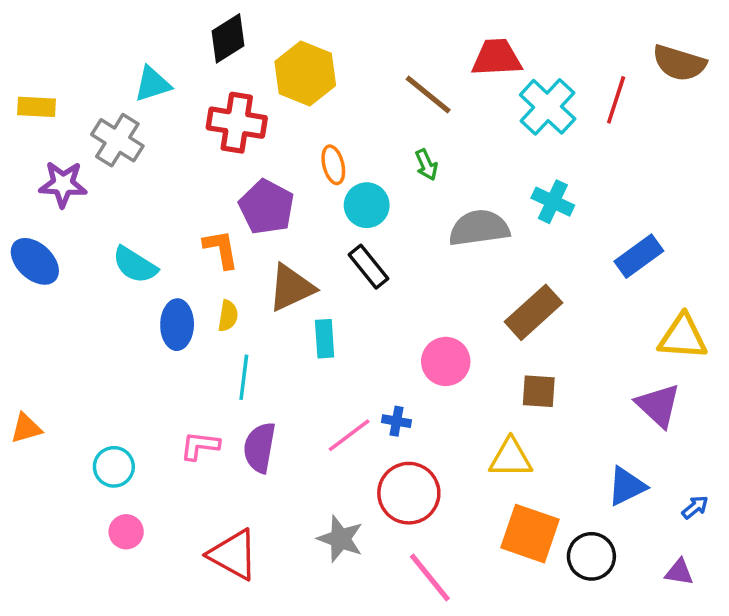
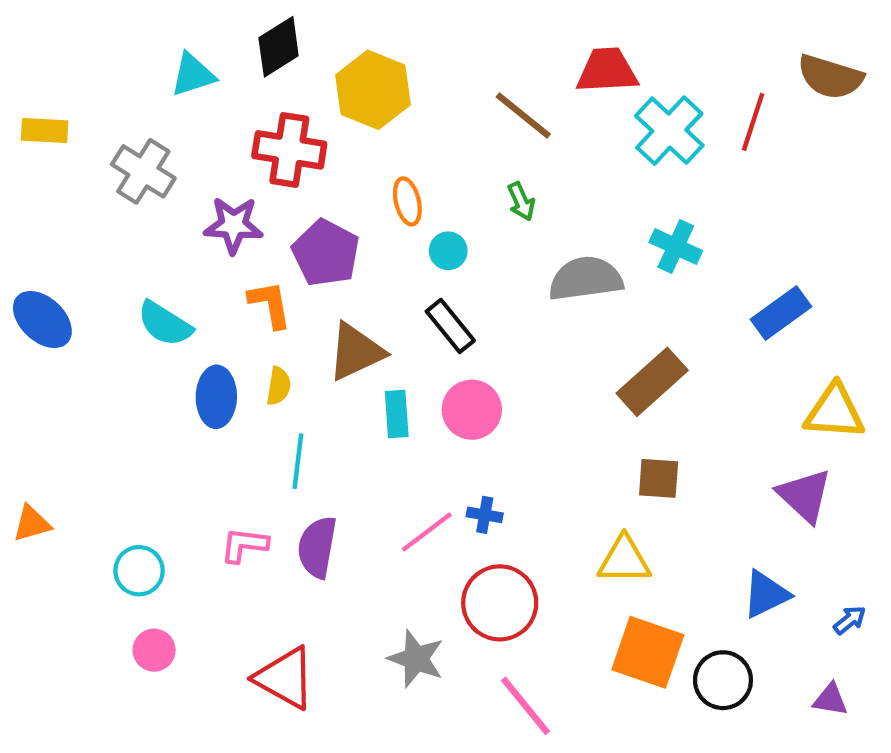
cyan triangle: (152, 84) -> (193, 75), moved
purple star: (63, 184) -> (233, 225), moved
cyan circle: (367, 205) -> (448, 251), size x0.7
pink circle: (446, 361) -> (472, 410), moved

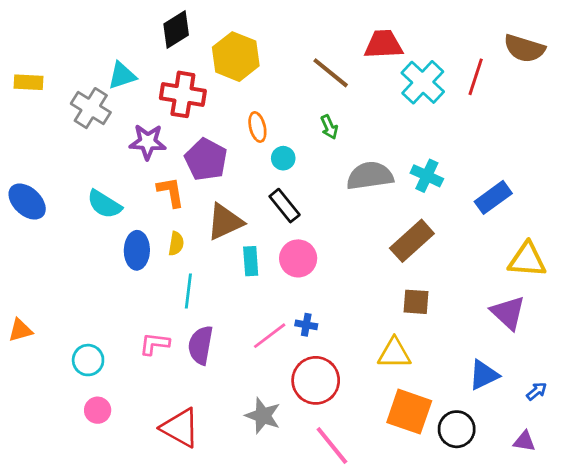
cyan triangle: (193, 75) -> (122, 76), moved
cyan cross: (676, 247) -> (427, 176), moved

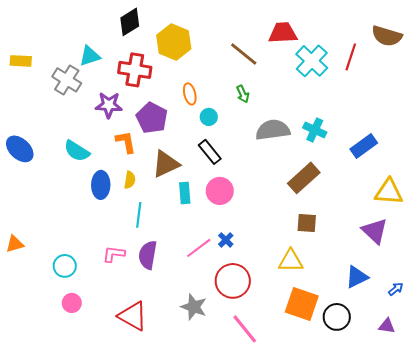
blue cross: (306, 325) -> (226, 240), turned 35

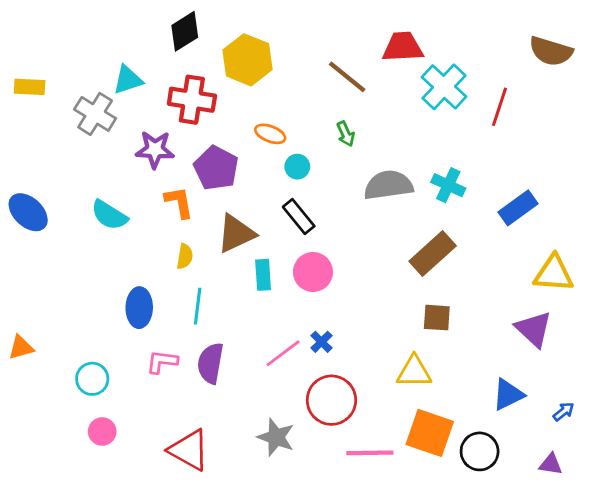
red line: (351, 57) -> (500, 107), moved
orange ellipse: (190, 94) -> (270, 134), turned -55
blue ellipse: (101, 185) -> (139, 308), moved
pink line: (245, 329) -> (370, 453), moved, turned -52

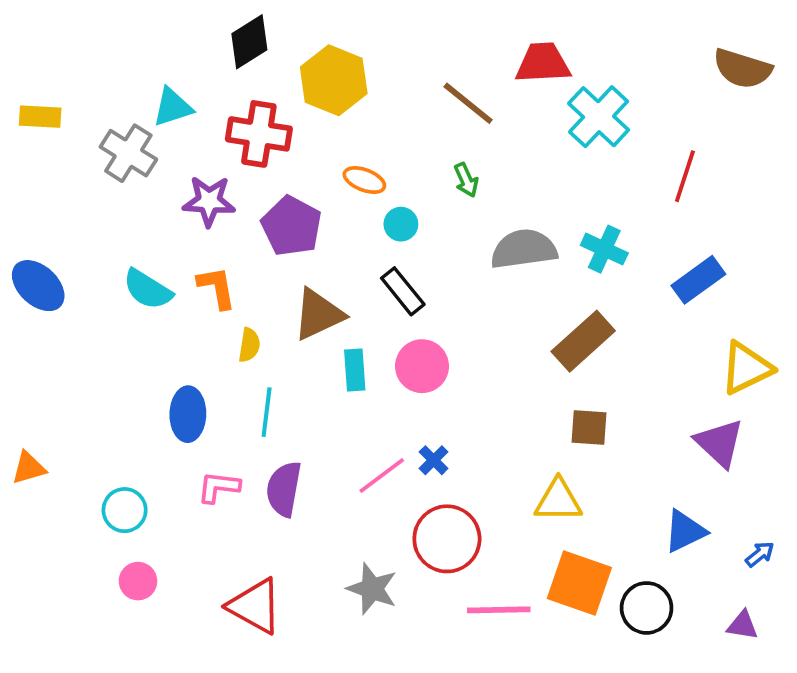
red line: (500, 107) -> (685, 176), moved
orange L-shape: (179, 202) -> (217, 287), moved
yellow triangle: (554, 273) -> (746, 368), turned -30

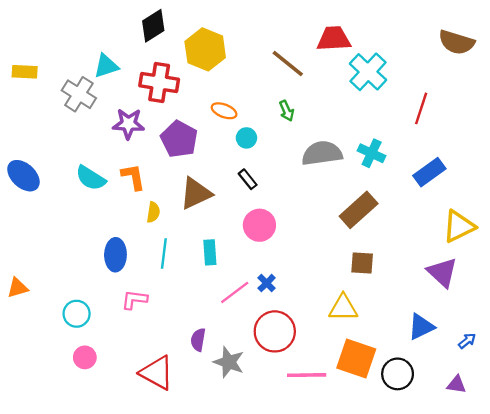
black rectangle: (403, 291) -> (248, 179), size x0.7
cyan rectangle: (355, 370) -> (210, 252), moved
purple semicircle: (284, 489) -> (198, 340), moved, size x0.7

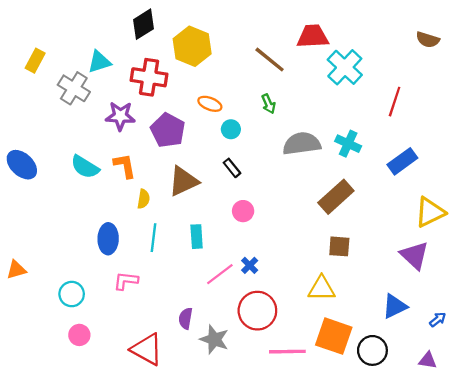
brown semicircle: (457, 42) -> (428, 40), size x0.7
yellow rectangle: (25, 72) -> (35, 61), moved, turned -65
pink circle: (259, 225) -> (243, 211), size x0.7

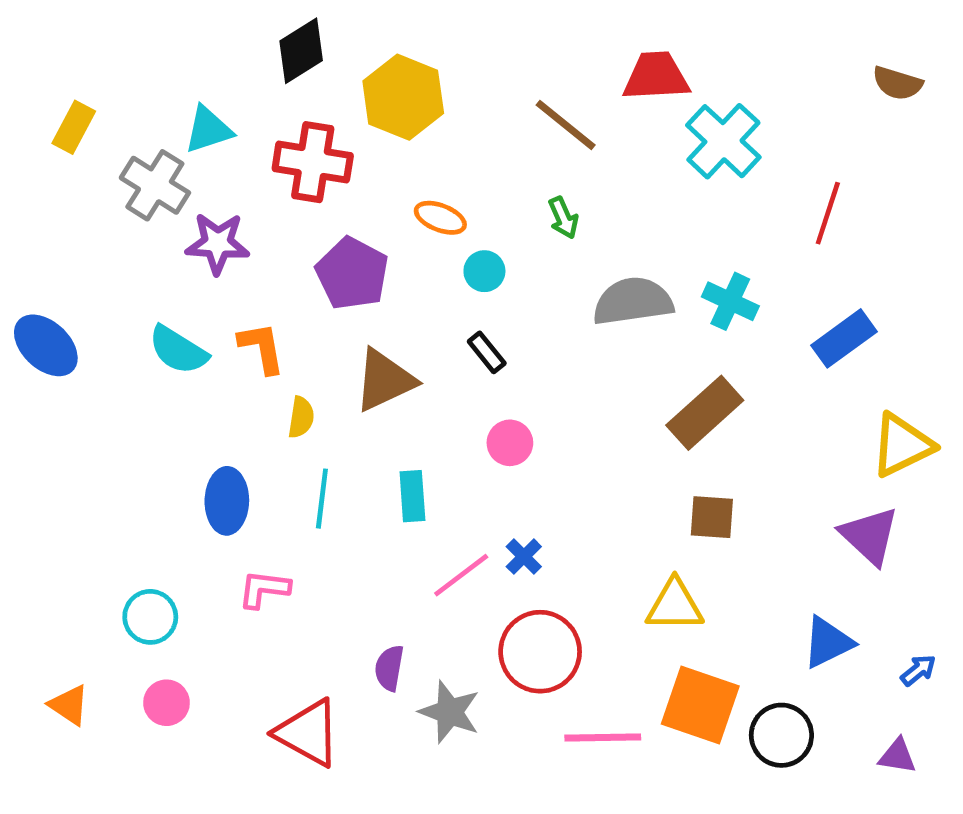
purple star: (120, 116) -> (218, 243), moved
orange triangle: (16, 270) -> (69, 705), moved, turned 50

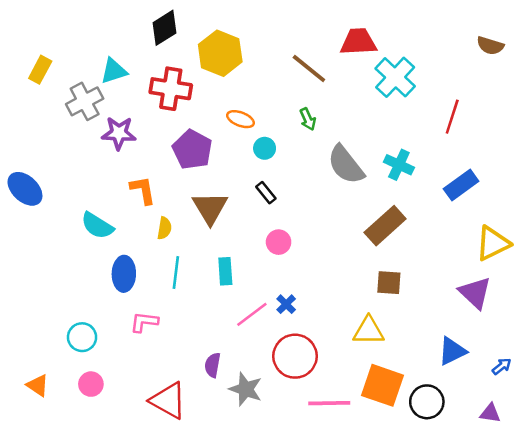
gray cross: (155, 185) -> (85, 101), turned 30
gray semicircle: (633, 301) -> (346, 165), turned -120
cyan semicircle: (178, 350) -> (97, 226), moved
brown triangle: (385, 380) -> (210, 208), turned -36

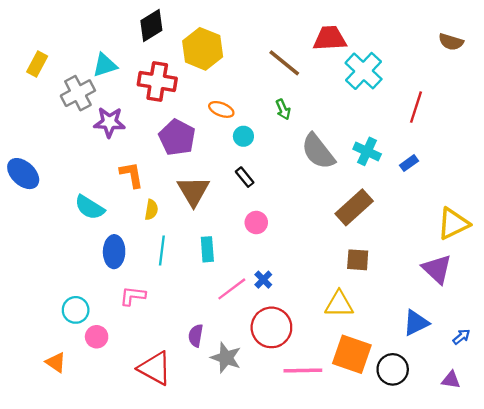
blue rectangle: (461, 185) -> (409, 163), moved, size x0.6
pink circle: (91, 384) -> (97, 337), moved
orange triangle: (38, 385) -> (56, 362), moved

